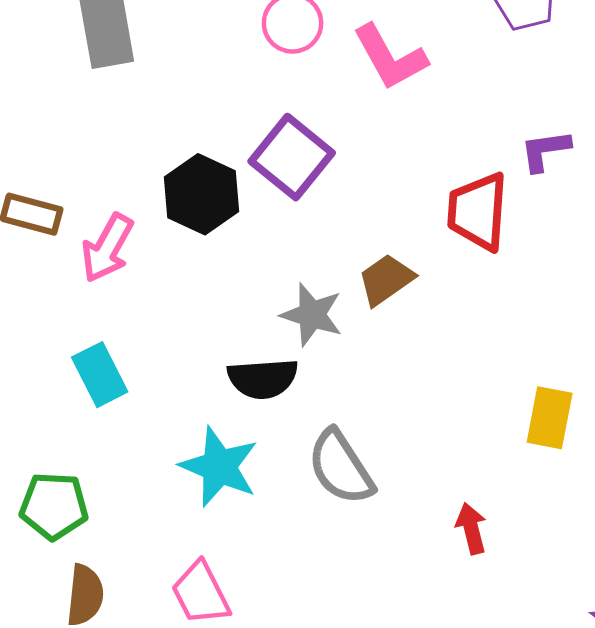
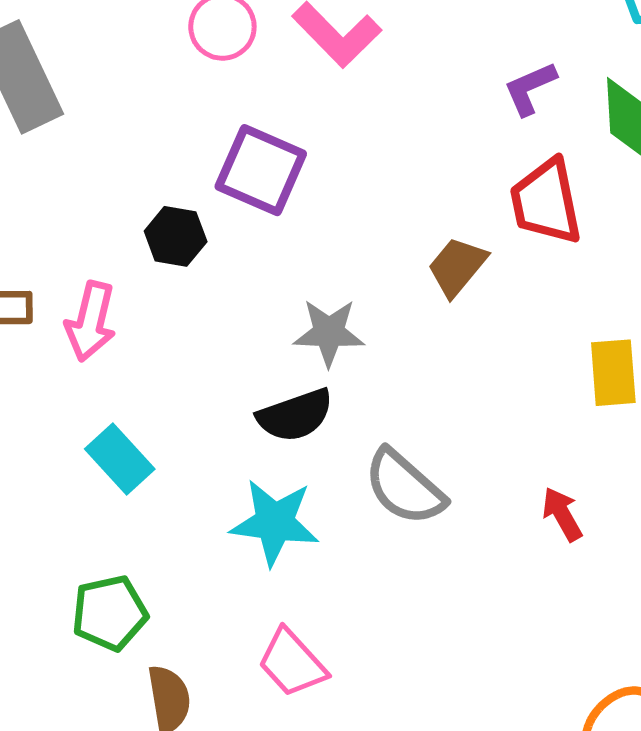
black hexagon: (202, 194) -> (176, 236), size x0.7
red trapezoid: (478, 212) -> (546, 202), moved
brown trapezoid: (386, 280) -> (457, 267), moved

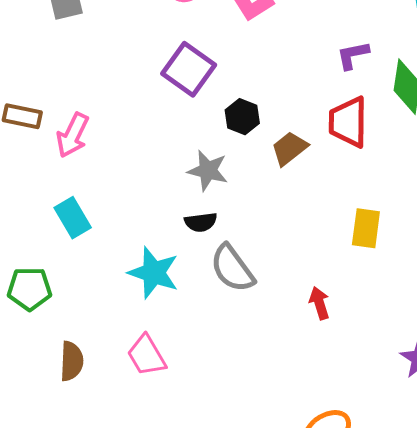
black hexagon: (176, 236) -> (242, 117), moved
black semicircle: (295, 415) -> (201, 222), moved, size x0.7
green pentagon: (110, 613) -> (29, 289), moved

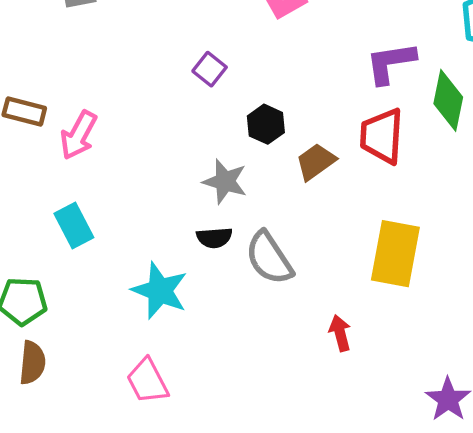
purple L-shape: (353, 55) -> (391, 63), size x1.4
purple square: (189, 69) -> (210, 69), size x0.6
yellow rectangle: (366, 228) -> (395, 254), size x1.5
gray semicircle: (232, 268) -> (269, 258), moved
brown semicircle: (72, 361) -> (32, 363), moved

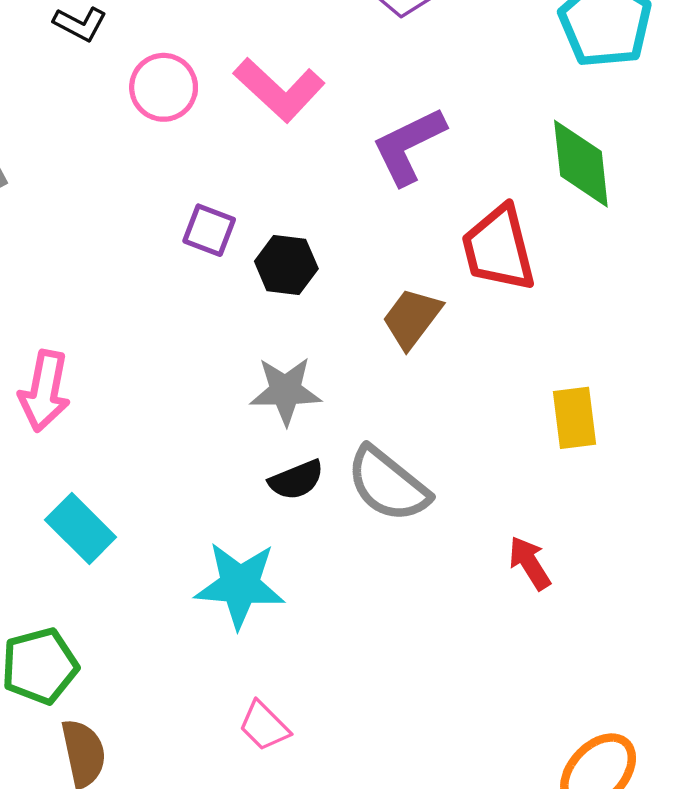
purple L-shape: (391, 63) -> (409, 146), moved
black hexagon: (266, 124) -> (286, 265), moved
yellow rectangle: (395, 254) -> (574, 418), size x0.6
pink trapezoid: (147, 381) -> (264, 726), size x0.7

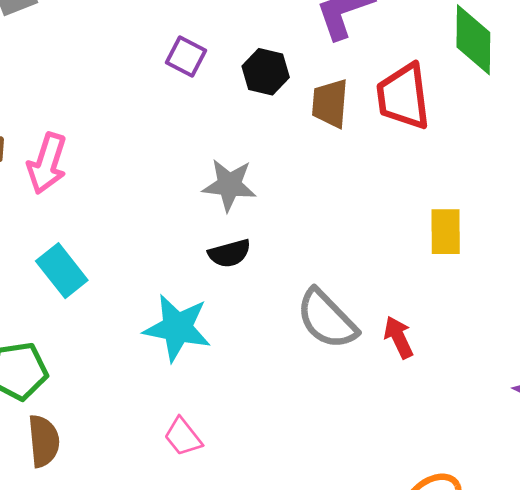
black hexagon: (286, 265) -> (266, 72), moved
brown trapezoid: (412, 318) -> (330, 103), moved, turned -39
gray semicircle: (388, 484) -> (327, 319), moved

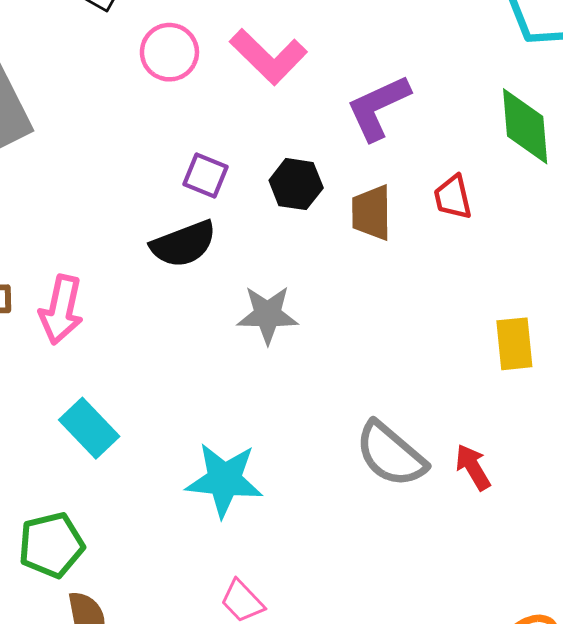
red trapezoid: (403, 96) -> (453, 197), size x0.6
black semicircle: (229, 253) -> (183, 244), moved, size x1.4

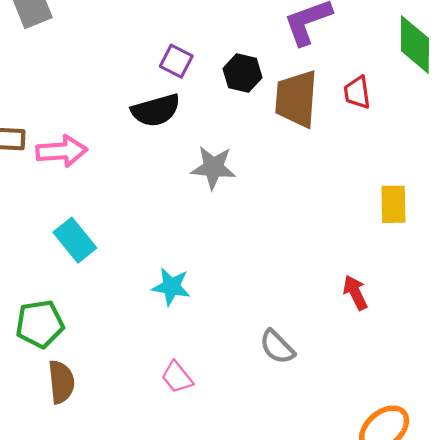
brown trapezoid: (371, 213) -> (296, 99), size x1.4
pink arrow: (61, 310) -> (62, 151), turned -111
gray semicircle: (391, 454) -> (277, 347), moved, size x0.7
cyan star: (224, 480) -> (171, 287), size x0.7

